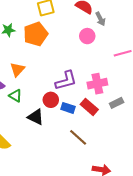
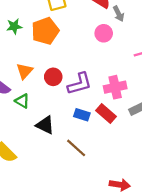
red circle: (51, 100) -> (53, 77), moved
brown line: (78, 137) -> (76, 148), moved

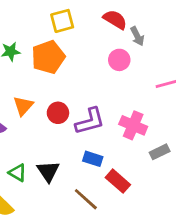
pink cross: (115, 87) -> (133, 125), turned 35
green triangle: (22, 101) -> (18, 173), moved
red rectangle: (106, 114) -> (118, 181), moved
black triangle: (45, 125) -> (48, 171), turned 30

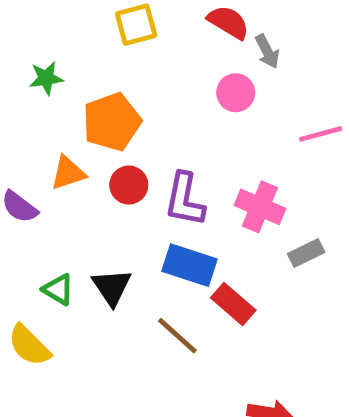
orange pentagon: (48, 57) -> (112, 122), moved
orange triangle: (23, 106) -> (68, 173), turned 30
purple L-shape: (90, 121) -> (185, 200), turned 116
blue rectangle: (93, 159) -> (190, 265), size x1.5

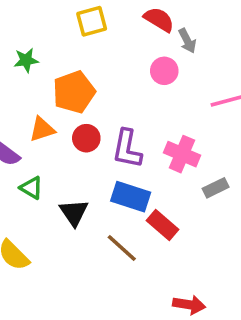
green triangle: (58, 289) -> (31, 188), moved

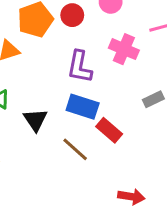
red circle: (86, 138) -> (72, 15), moved
pink cross: (182, 154) -> (124, 49), moved

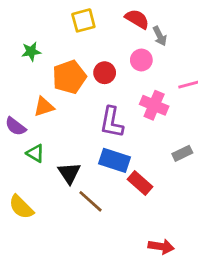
brown line: (75, 149) -> (90, 201), moved

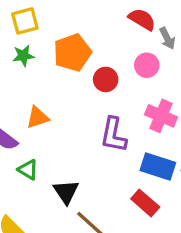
yellow square: (83, 20) -> (25, 21), moved
orange pentagon: (69, 77) -> (72, 53), moved
blue rectangle: (114, 160) -> (158, 167), moved

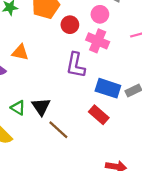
pink cross: (161, 116) -> (98, 41), moved
orange triangle: (38, 117) -> (20, 52), turned 30
green triangle: (28, 170) -> (18, 108), moved

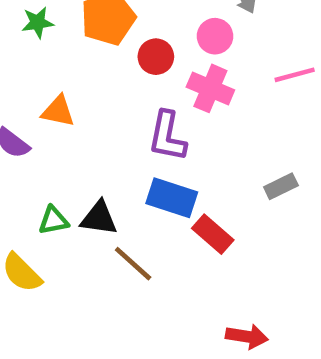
blue rectangle: (108, 88) -> (172, 198), moved
black triangle: (41, 107) -> (99, 218), turned -48
green triangle: (18, 108) -> (53, 220), turned -42

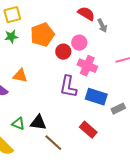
pink circle: (215, 36) -> (79, 43), moved
blue rectangle: (172, 198) -> (96, 97), moved
green triangle: (53, 220) -> (18, 124), turned 32

